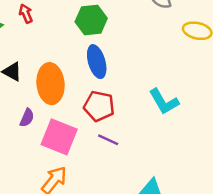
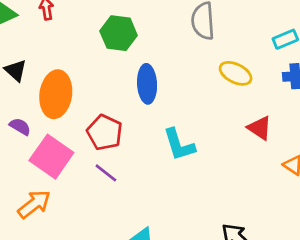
blue ellipse: (97, 62) -> (147, 84), moved
purple semicircle: (27, 118) -> (20, 127), turned -96

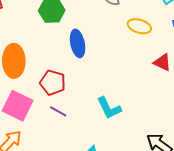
cyan L-shape: (179, 145) -> (109, 108), moved

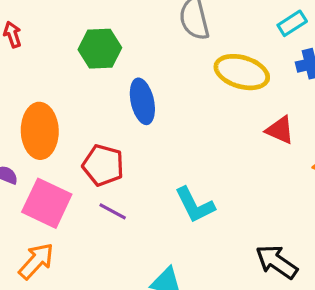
yellow ellipse: (139, 26) -> (242, 72), size x1.4

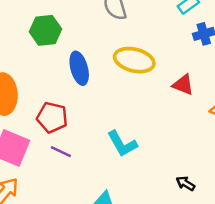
yellow ellipse: (242, 72) -> (134, 60), moved
black arrow: (277, 262) -> (185, 183), size x0.6

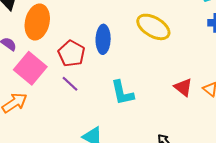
blue ellipse: (79, 68) -> (103, 39), moved
red triangle: (183, 85) -> (183, 87), moved

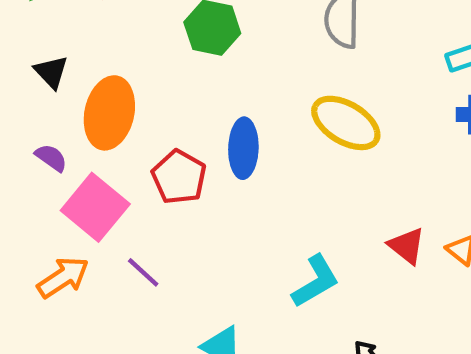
purple line: (70, 84) -> (143, 272), moved
cyan L-shape: (122, 93) -> (315, 281), moved, turned -108

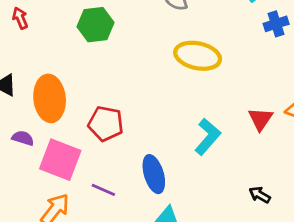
blue ellipse: (243, 148) -> (154, 174), moved
red triangle: (407, 246) -> (260, 119), turned 44
cyan L-shape: (315, 281) -> (208, 137), moved

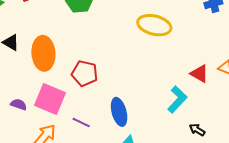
red triangle: (260, 119) -> (199, 74), turned -36
cyan L-shape: (208, 137) -> (177, 99), moved
purple semicircle: (23, 138) -> (19, 104), moved

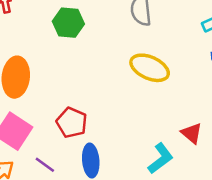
red pentagon: (85, 73) -> (72, 123), moved

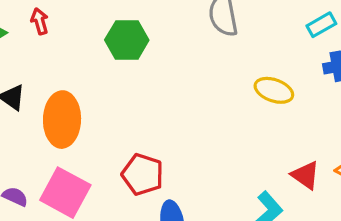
yellow ellipse: (150, 68) -> (274, 90), moved, size x0.7

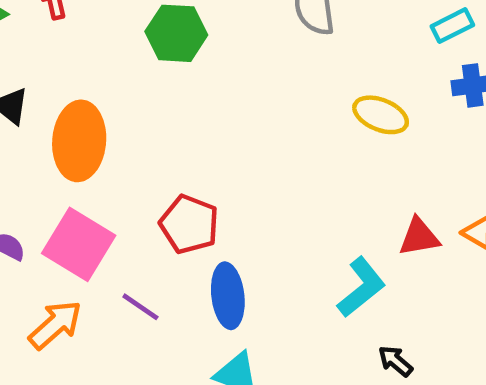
red triangle: (305, 175) -> (419, 237), turned -48

